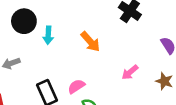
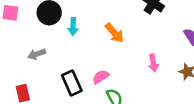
pink arrow: (130, 72) -> (153, 63), turned -60

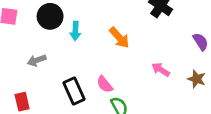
pink arrow: (153, 63) -> (161, 70), turned 132
pink semicircle: (101, 77) -> (105, 84), turned -96

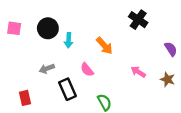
gray arrow: (37, 60) -> (47, 69), moved
pink semicircle: (105, 84) -> (87, 70), moved

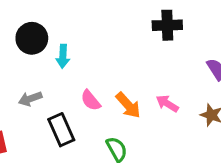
black cross: (138, 20) -> (167, 25), turned -36
orange arrow: (104, 46) -> (128, 105), moved

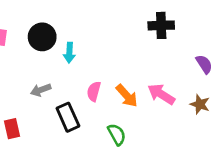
pink semicircle: (91, 100) -> (94, 91), turned 54
pink arrow: (167, 104) -> (161, 94), size x1.4

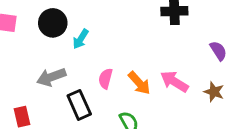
cyan arrow: (69, 53) -> (81, 39), turned 30
gray arrow: (41, 90) -> (51, 77), size x1.4

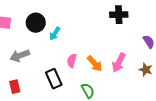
gray arrow: (51, 77) -> (20, 56), moved
pink arrow: (174, 81) -> (119, 63), turned -96

